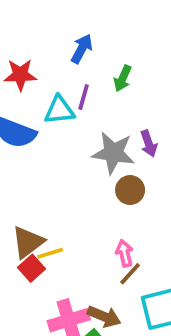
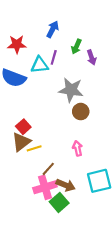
purple arrow: (149, 144) -> (92, 57), moved
red square: (31, 268) -> (23, 127), moved
brown line: (130, 274) -> (48, 169), moved

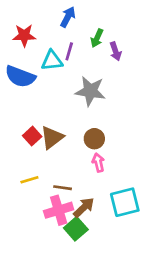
brown circle: (81, 112) -> (94, 139), moved
brown triangle: (21, 142) -> (52, 137), moved
yellow line: (34, 148) -> (29, 180), moved
brown line: (48, 169) -> (63, 188), turned 56
brown arrow: (66, 185) -> (84, 208), turned -66

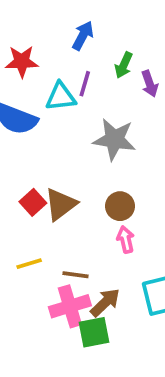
green square: (76, 229) -> (94, 332), turned 30

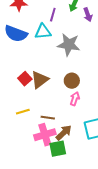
cyan triangle: (61, 97) -> (43, 32), moved
pink arrow: (126, 239) -> (75, 99), turned 32

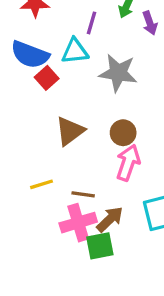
red square: (25, 79) -> (47, 78), moved
pink arrow: (75, 99) -> (128, 163), size x1.5

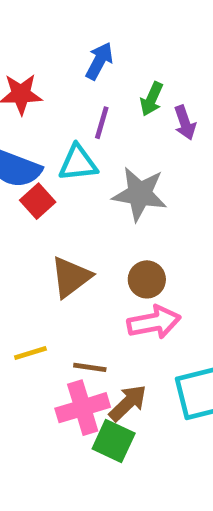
pink arrow: (128, 163) -> (154, 322), turned 60
green square: (100, 246) -> (114, 441), turned 36

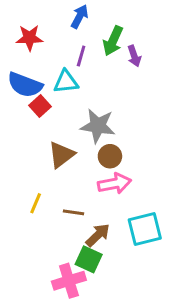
green arrow: (152, 99) -> (113, 41), size x1.4
gray star: (140, 194) -> (98, 126), moved
yellow line: (30, 353) -> (36, 203), turned -50
pink cross: (83, 408) -> (69, 281), moved

